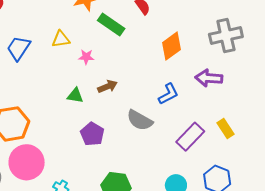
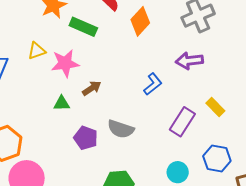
orange diamond: (172, 46) -> (140, 21), moved
pink star: (86, 57) -> (65, 63), size x1.8
gray semicircle: (140, 120) -> (121, 129), moved

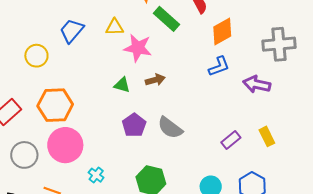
blue L-shape: (153, 84) -> (219, 66), moved
purple rectangle: (182, 122) -> (231, 140), size x0.7

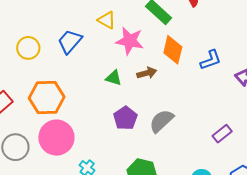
yellow triangle: (115, 27) -> (107, 20), turned 30
blue trapezoid: (72, 31) -> (70, 41), moved
orange diamond: (222, 32) -> (173, 50), moved, turned -48
gray semicircle: (170, 128) -> (161, 121), turned 100

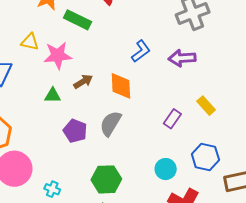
orange diamond: (173, 50) -> (121, 86), moved

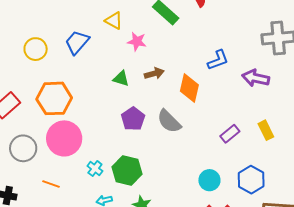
pink star: (58, 55) -> (137, 41), size x0.7
gray semicircle: (111, 123) -> (169, 121), turned -92
green hexagon: (106, 179) -> (127, 170), moved

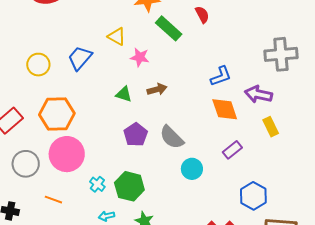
orange diamond: (189, 88) -> (225, 109), moved, turned -32
yellow rectangle: (266, 130) -> (271, 127), moved
cyan circle: (209, 180) -> (192, 169), moved

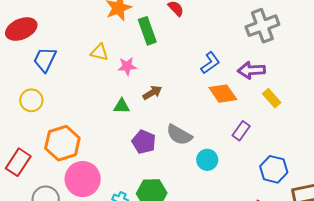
green rectangle: (169, 28) -> (147, 31), turned 44
blue trapezoid: (80, 58) -> (45, 60), moved

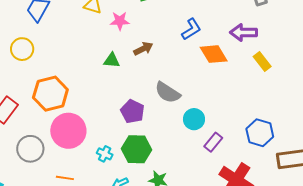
blue L-shape: (210, 63) -> (191, 29), moved
purple rectangle: (241, 131) -> (213, 142), moved
purple pentagon: (144, 142) -> (133, 111), moved

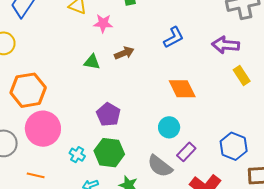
orange diamond: (214, 54) -> (182, 89), moved
gray semicircle: (168, 92) -> (160, 166), moved

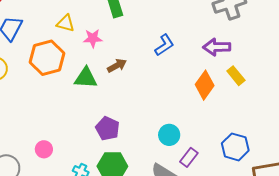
green triangle: (92, 62) -> (86, 78), size x1.4
orange diamond: (182, 89) -> (205, 85), moved, turned 68
orange hexagon: (28, 90) -> (47, 58), moved
pink circle: (43, 129) -> (44, 149), size x0.5

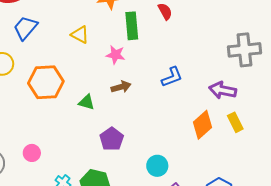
pink star: (93, 38) -> (115, 55), moved
orange hexagon: (47, 58) -> (46, 82), moved
green triangle: (86, 78) -> (87, 102), moved, size x0.7
purple pentagon: (108, 128) -> (112, 139), moved

